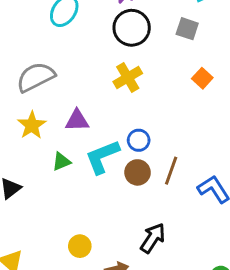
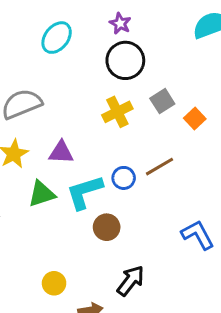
gray square: (187, 29) -> (162, 101), moved, turned 35
green triangle: (61, 162) -> (42, 194), size x1.4
brown line: (171, 171) -> (160, 167), moved, turned 36
brown circle: (138, 172) -> (107, 227), moved

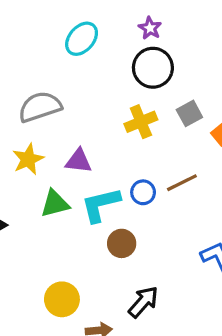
yellow circle: (54, 283) -> (62, 299), size x1.4

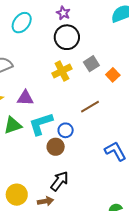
blue circle: (143, 192) -> (66, 130), moved
yellow circle: (62, 299) -> (17, 195), moved
black arrow: (143, 302) -> (60, 181), moved

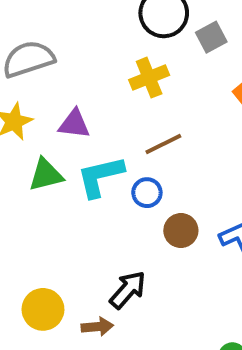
gray square: (91, 64) -> (211, 37), moved
brown line: (90, 107) -> (163, 144), moved
brown circle: (56, 147) -> (181, 231), moved

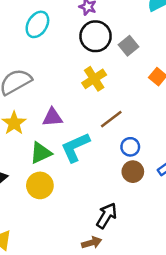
blue circle: (147, 193) -> (130, 147), moved
yellow circle: (43, 309) -> (40, 185), moved

